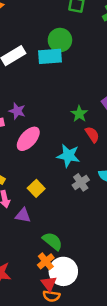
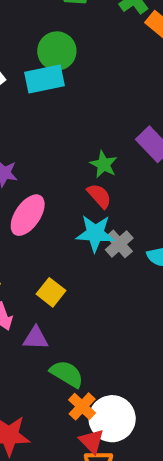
red semicircle: (92, 135) -> (99, 196), moved
gray cross: (81, 182) -> (119, 244), moved
green semicircle: (52, 241) -> (67, 374), moved

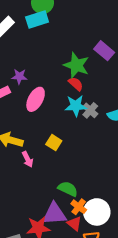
green star: (104, 164) -> (76, 65), size x1.6
purple triangle: (36, 338) -> (54, 214), moved, size x1.6
red triangle: (92, 441) -> (74, 223), moved

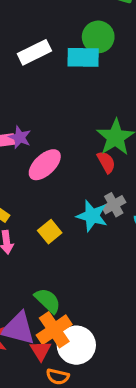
purple star: (19, 76) -> (20, 137), moved
cyan star: (76, 106) -> (92, 216), moved
orange cross: (79, 207) -> (54, 330), size x1.5

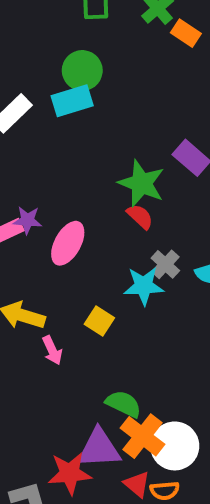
red triangle: (41, 351) -> (137, 484), moved

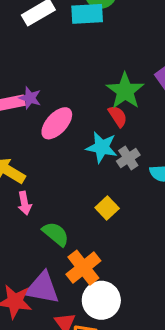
cyan star: (144, 286) -> (102, 147), moved
yellow square: (99, 321) -> (107, 208), moved
green semicircle: (124, 404) -> (56, 234), moved
orange cross: (142, 436) -> (83, 268), moved

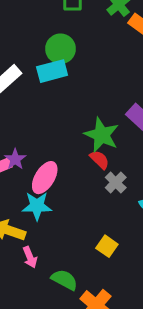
purple star: (30, 98) -> (15, 159), turned 30
cyan star: (102, 147) -> (37, 206), moved
gray cross: (128, 158) -> (116, 183), moved

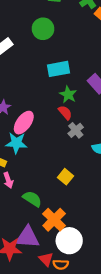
cyan rectangle: (52, 71) -> (59, 69), moved
green star: (102, 135) -> (68, 95), size x0.7

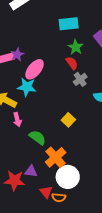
purple triangle: (27, 237) -> (31, 171), size x0.6

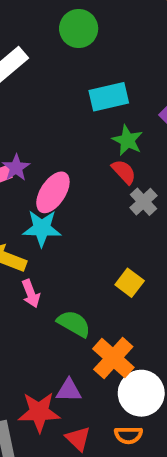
red triangle: (46, 192) -> (78, 439), moved

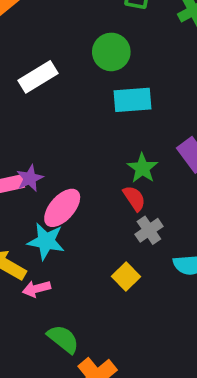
cyan rectangle: (109, 97) -> (132, 100), moved
yellow square: (130, 283) -> (126, 277), moved
pink arrow: (31, 293) -> (36, 289), moved, turned 88

